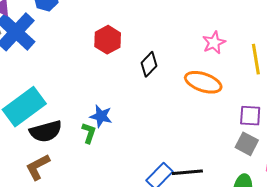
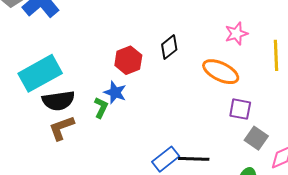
red hexagon: (108, 40) -> (128, 60), moved
purple square: (250, 116) -> (240, 109), moved
brown L-shape: (38, 167) -> (62, 128), moved

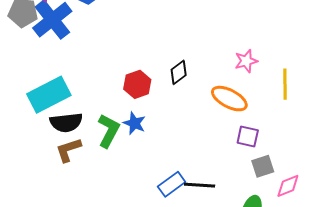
blue star: (115, 92) -> (134, 123), moved
green L-shape: (101, 108) -> (109, 131), size x1.6
gray square: (256, 138) -> (263, 166), turned 35

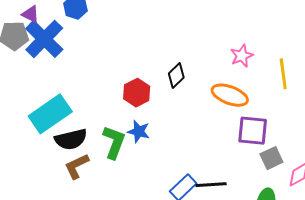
purple square: (248, 137) -> (253, 131), size x1.4

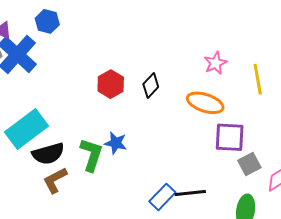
red hexagon: (137, 93) -> (111, 84), moved

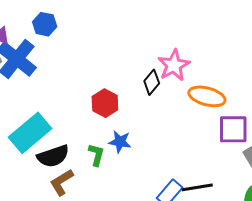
pink star: (215, 63) -> (174, 65), moved, size x1.4
red hexagon: (111, 84) -> (105, 103), moved
green L-shape: (91, 155) -> (96, 155), size x0.7

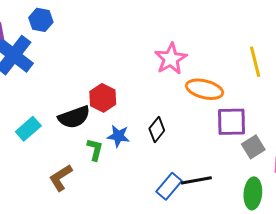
black diamond: (152, 82) -> (157, 129), moved
cyan rectangle: (30, 133) -> (28, 129), size x0.6
black semicircle: (53, 156) -> (74, 117), moved

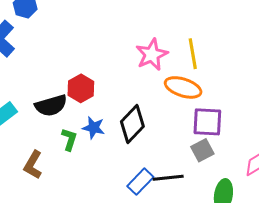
yellow line: (255, 62) -> (193, 54), moved
black diamond: (157, 129) -> (132, 124), size x1.5
gray square: (253, 147) -> (202, 150), moved
brown L-shape: (61, 178) -> (33, 165), turned -32

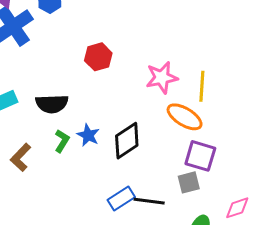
red hexagon: (81, 88) -> (98, 57), moved

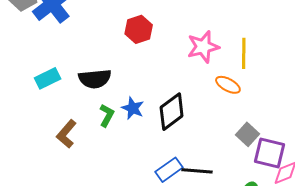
orange ellipse: (185, 117) -> (228, 85), size x0.7
purple square: (200, 156) -> (270, 153), moved
gray square: (189, 182) -> (248, 134), moved, turned -30

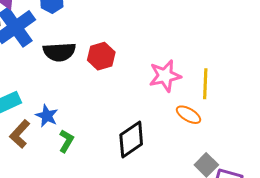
black semicircle: (95, 79) -> (59, 52), moved
blue star: (133, 108) -> (47, 116), moved
brown L-shape: (66, 134) -> (20, 134), moved

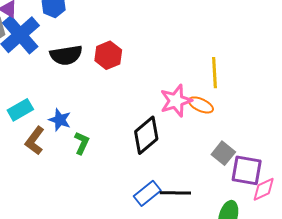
pink star: (165, 76) -> (176, 101), moved

